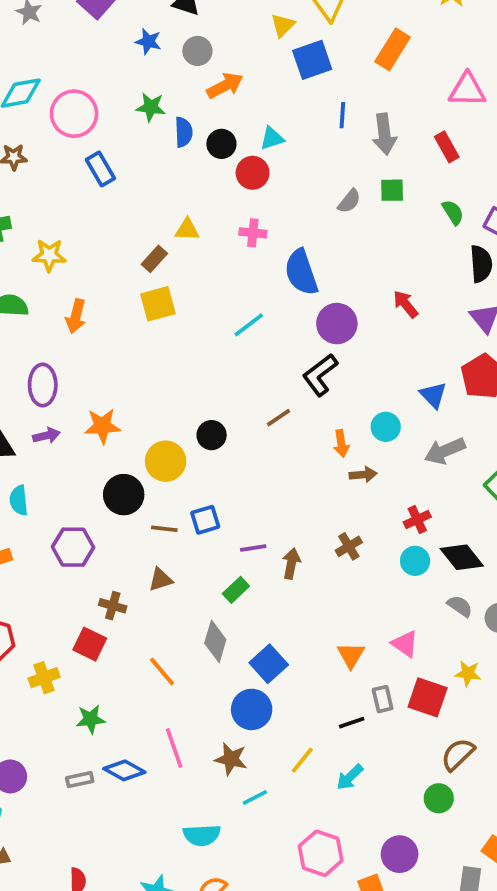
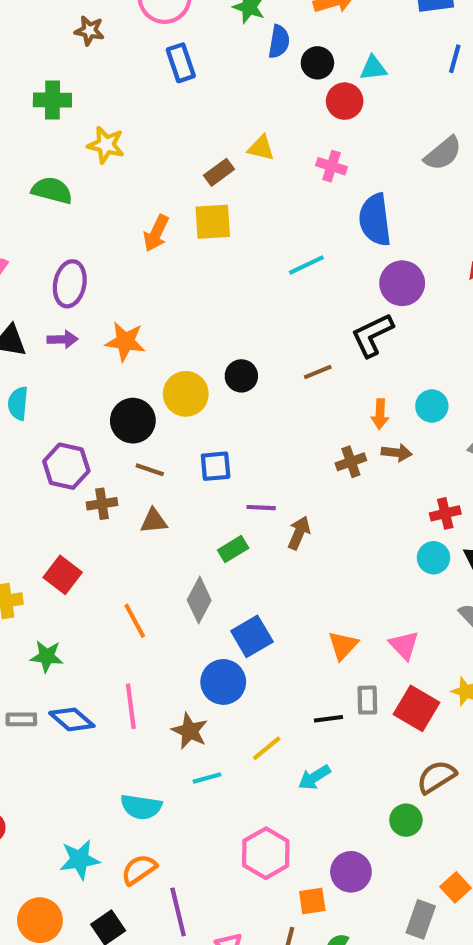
gray semicircle: (349, 201) -> (443, 153), size x1.4
orange arrow: (76, 316) -> (156, 233), moved
brown line: (164, 529) -> (150, 470), moved
brown cross: (349, 546) -> (351, 462), moved
brown cross: (113, 606) -> (102, 504), moved, turned -36

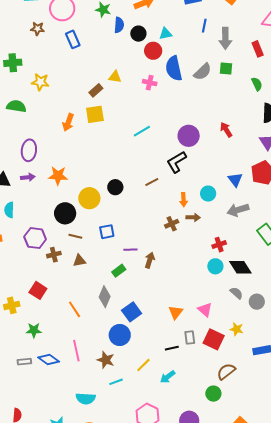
brown star: (89, 31) -> (38, 29), moved
blue semicircle: (375, 220) -> (174, 68), moved

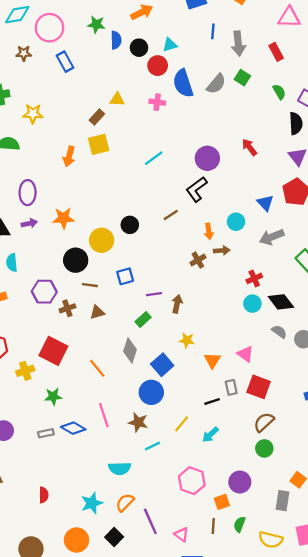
green square: (226, 69) -> (242, 78), turned 32
red square: (38, 290) -> (53, 351), size x1.4
yellow star: (237, 329) -> (187, 340), moved
brown semicircle: (226, 371) -> (264, 422), moved

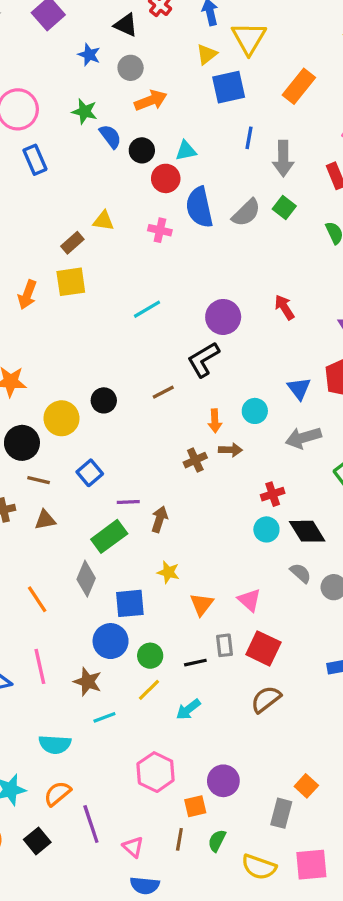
blue semicircle: (116, 40) -> (110, 136), turned -42
blue square: (125, 276) -> (90, 473), turned -30
green rectangle: (143, 319) -> (109, 536), size x1.5
blue square: (162, 365) -> (130, 603), turned 30
green circle: (264, 448) -> (150, 656), moved

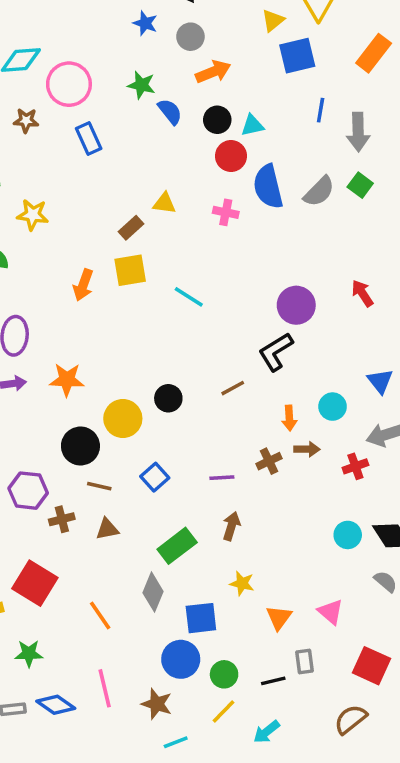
black circle: (142, 150) -> (217, 120), moved
cyan line: (147, 309) -> (189, 297), moved, turned 64
red cross: (273, 494) -> (355, 466), moved
purple line: (128, 502) -> (222, 478), moved
red square: (263, 648) -> (372, 666), moved

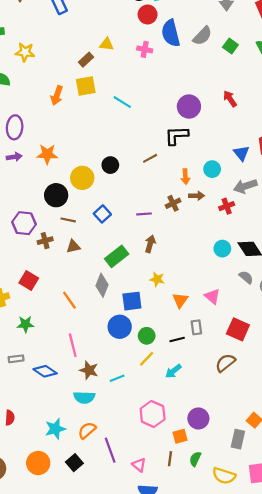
green square: (360, 185) -> (230, 46), moved
black L-shape: (276, 352) -> (177, 135), turned 30
red square: (35, 583) -> (29, 280), size x0.7
brown star: (157, 704) -> (89, 370), moved
blue diamond: (56, 705) -> (45, 371), moved

